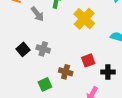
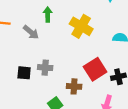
black square: (23, 49) -> (24, 73), turned -32
red square: (88, 60) -> (95, 69), size x1.5

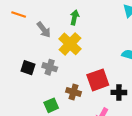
green arrow: (48, 14) -> (75, 17), moved
yellow cross: (81, 26) -> (70, 44), moved

